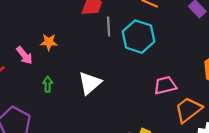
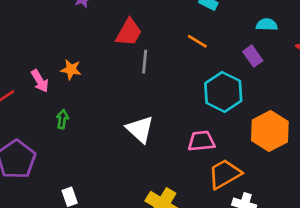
cyan hexagon: (139, 37) -> (223, 92), moved
white triangle: (90, 83) -> (140, 129), moved, turned -45

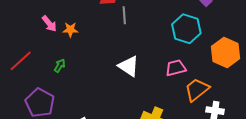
pink arrow: (40, 81) -> (49, 24), moved
green arrow: (62, 119) -> (60, 66), moved, turned 32

